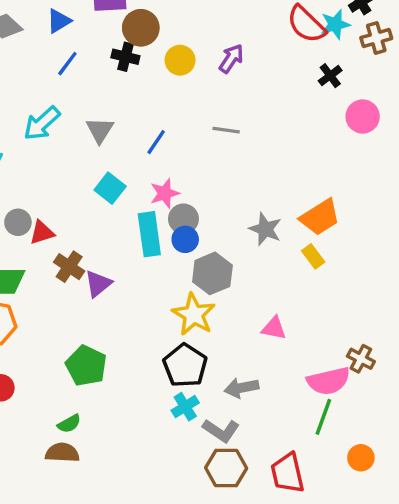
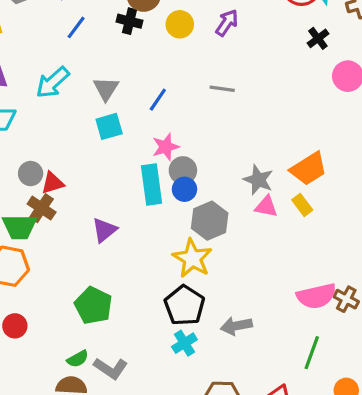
cyan square: (110, 188) -> (109, 126), moved, turned 36
brown cross: (69, 267) -> (42, 208), moved
pink triangle: (274, 328) -> (266, 207), moved
pink semicircle: (328, 381) -> (316, 296), moved
gray L-shape: (221, 430) -> (111, 368), moved

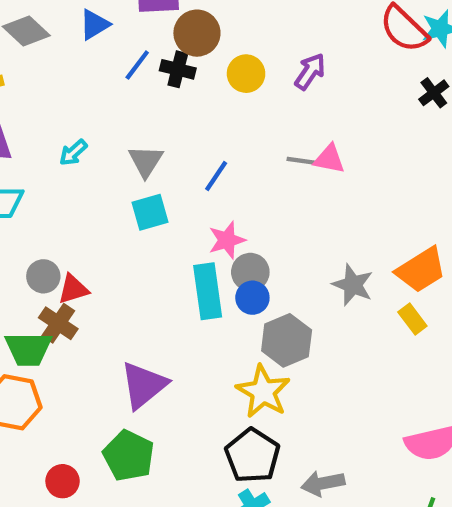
blue line: (76, 27) -> (137, 65), moved
cyan arrow: (53, 82) -> (73, 153), size x0.6
pink triangle: (266, 207) -> (329, 159), moved
purple triangle: (104, 230) -> (144, 385), moved, size x1.4
red circle: (15, 326) -> (63, 481), moved

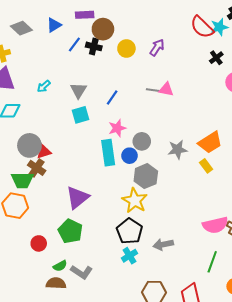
gray circle: (250, 272) -> (142, 141), moved
gray circle: (43, 276) -> (29, 145), size x1.5
gray star: (353, 285) -> (177, 150), turned -30

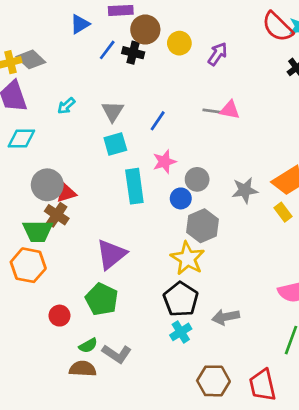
gray diamond: (21, 28) -> (31, 59), moved
yellow circle: (126, 49) -> (179, 43), moved
cyan rectangle: (108, 153) -> (134, 186), moved

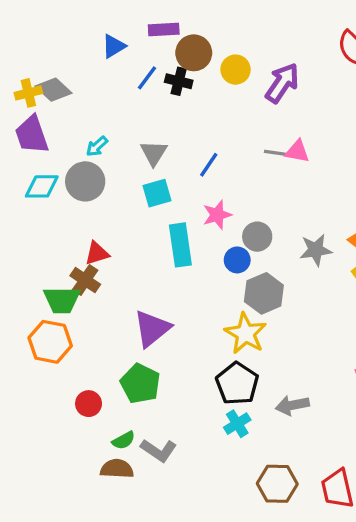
purple arrow: (218, 54) -> (282, 83), size x1.4
gray circle: (47, 185) -> (85, 181), moved

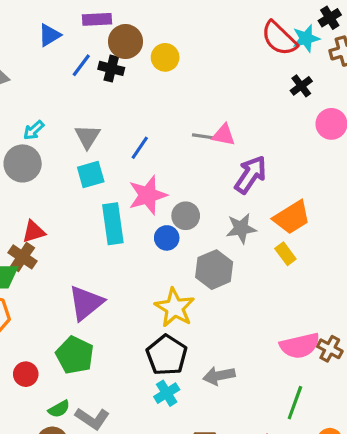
purple arrow: (282, 83) -> (251, 175), moved
pink star: (217, 215) -> (148, 195), size x1.4
gray hexagon: (264, 293) -> (214, 270), moved

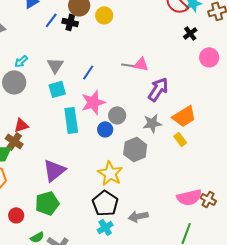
green pentagon: (75, 355) -> (47, 203), turned 30

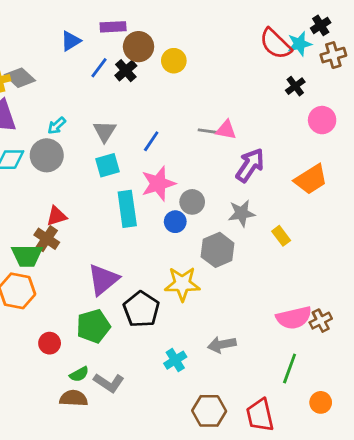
black cross: (70, 22) -> (126, 71), turned 35
orange trapezoid: (184, 116) -> (311, 179), moved
yellow star: (110, 173) -> (182, 284), turned -30
brown cross: (208, 199) -> (321, 321), turned 35
black pentagon: (105, 203) -> (141, 309), moved

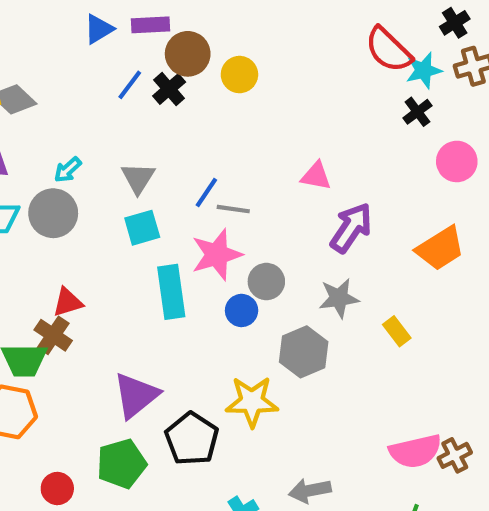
blue triangle: (71, 41) -> (99, 29), moved
cyan star: (299, 44) -> (424, 70), moved
gray line: (209, 131) -> (233, 209), moved

